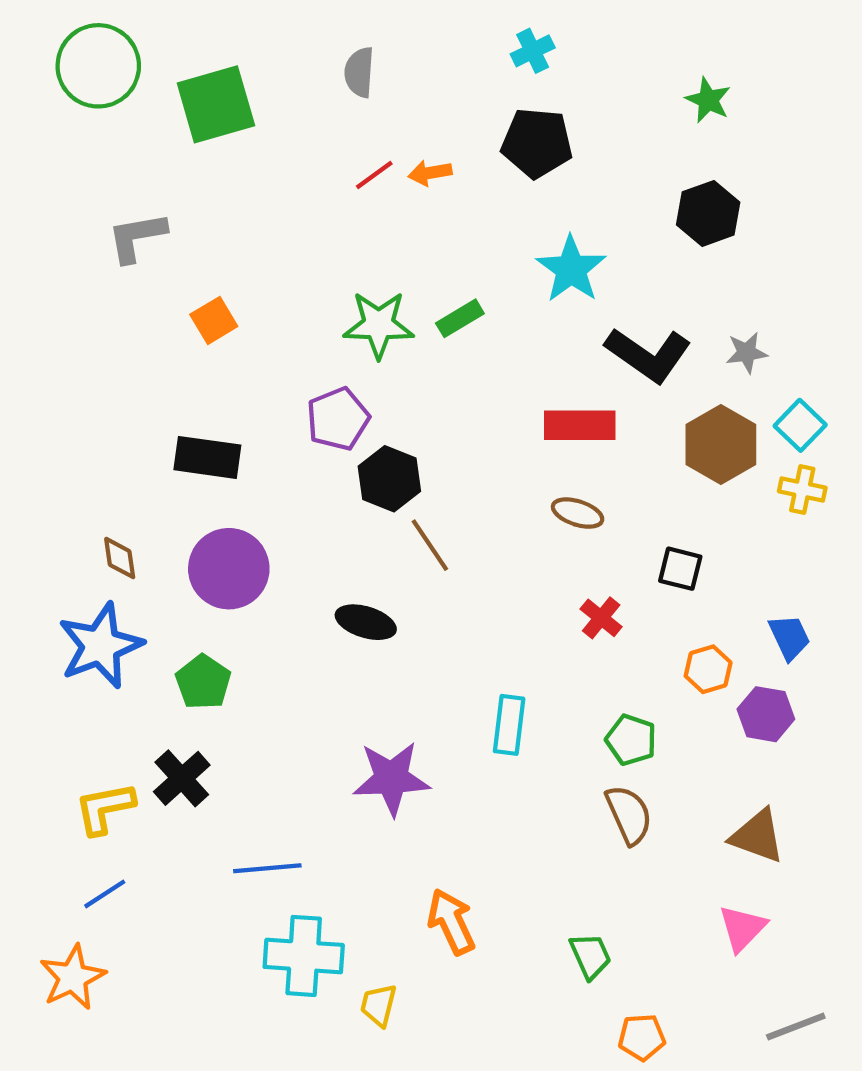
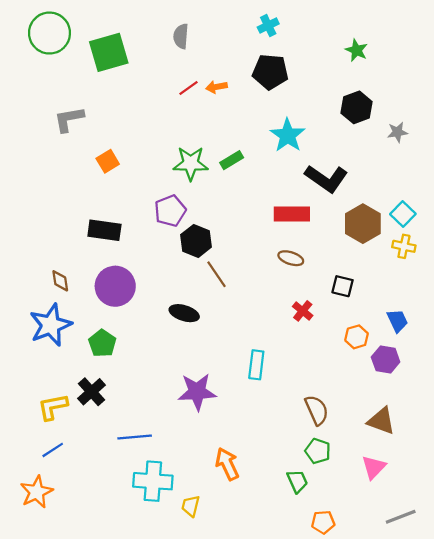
gray star: (747, 353) -> (397, 132), moved
green pentagon: (631, 740) -> (318, 451), moved

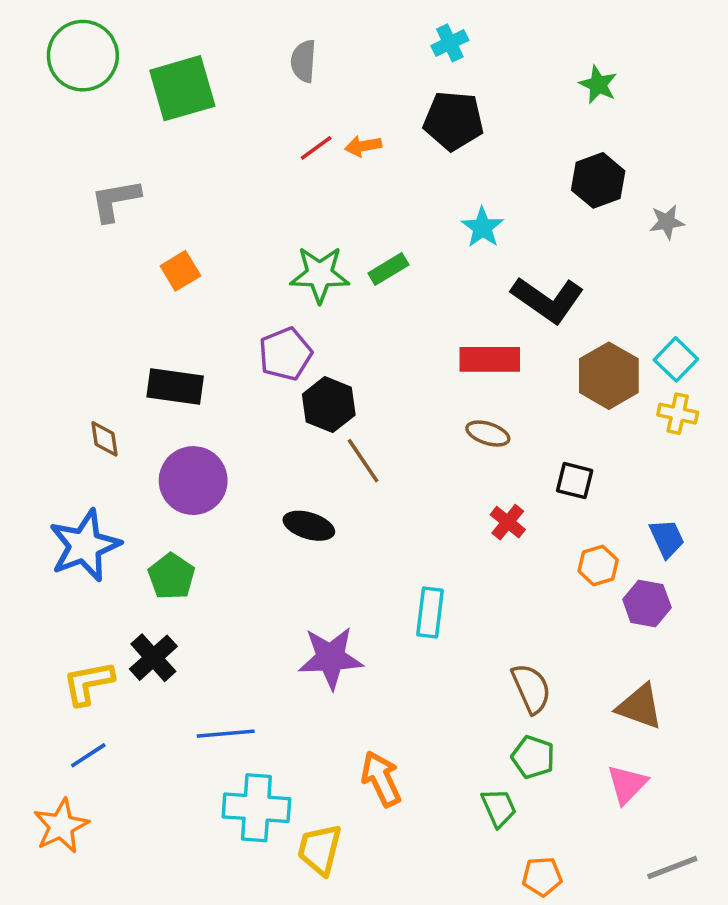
cyan star: (288, 135) -> (482, 227), size x0.7
brown diamond: (60, 281) -> (105, 439), moved
yellow trapezoid: (191, 506) -> (320, 849), size x1.4

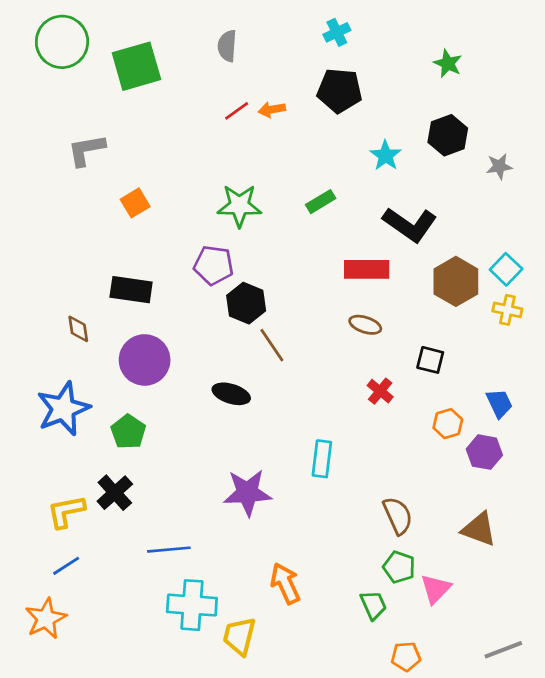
cyan star: (482, 227) -> (386, 156), moved
green rectangle: (388, 269) -> (321, 202), moved
purple pentagon: (285, 354) -> (214, 265), turned 30
pink triangle: (627, 784) -> (436, 589), moved

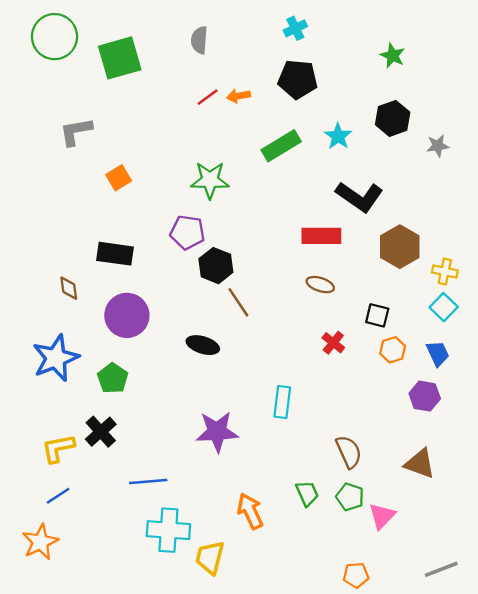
green rectangle: (321, 202) -> (281, 146), moved, size x1.5
cyan square: (506, 269) -> (444, 307), moved
orange hexagon: (448, 424) -> (393, 350), moved
green trapezoid: (373, 605) -> (307, 493), moved

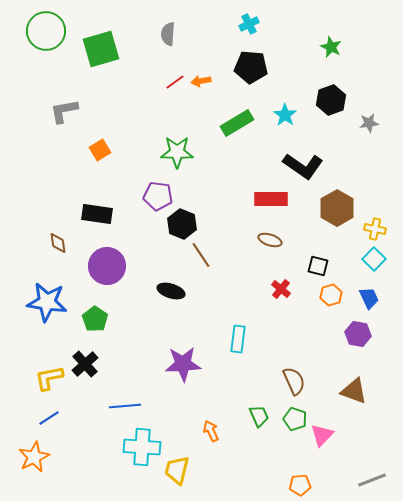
blue star: (56, 358) -> (47, 302), turned 30
orange arrow: (250, 511) -> (211, 431), size x0.7

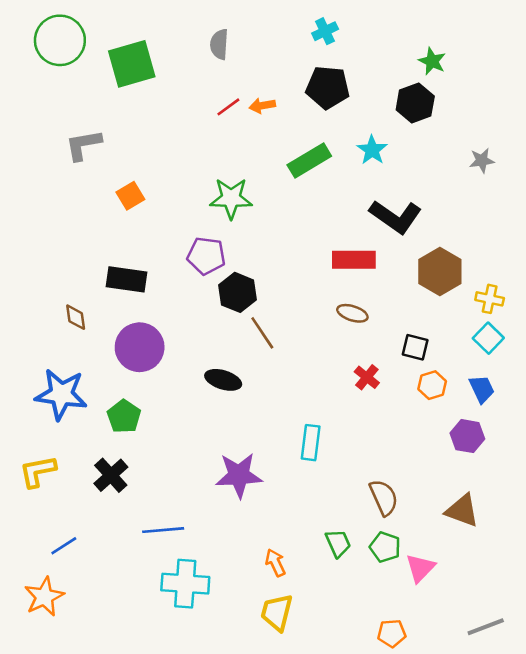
black hexagon: (331, 100) -> (415, 103), moved
yellow L-shape: (49, 378) -> (38, 471), moved
yellow trapezoid: (177, 470) -> (277, 612), moved

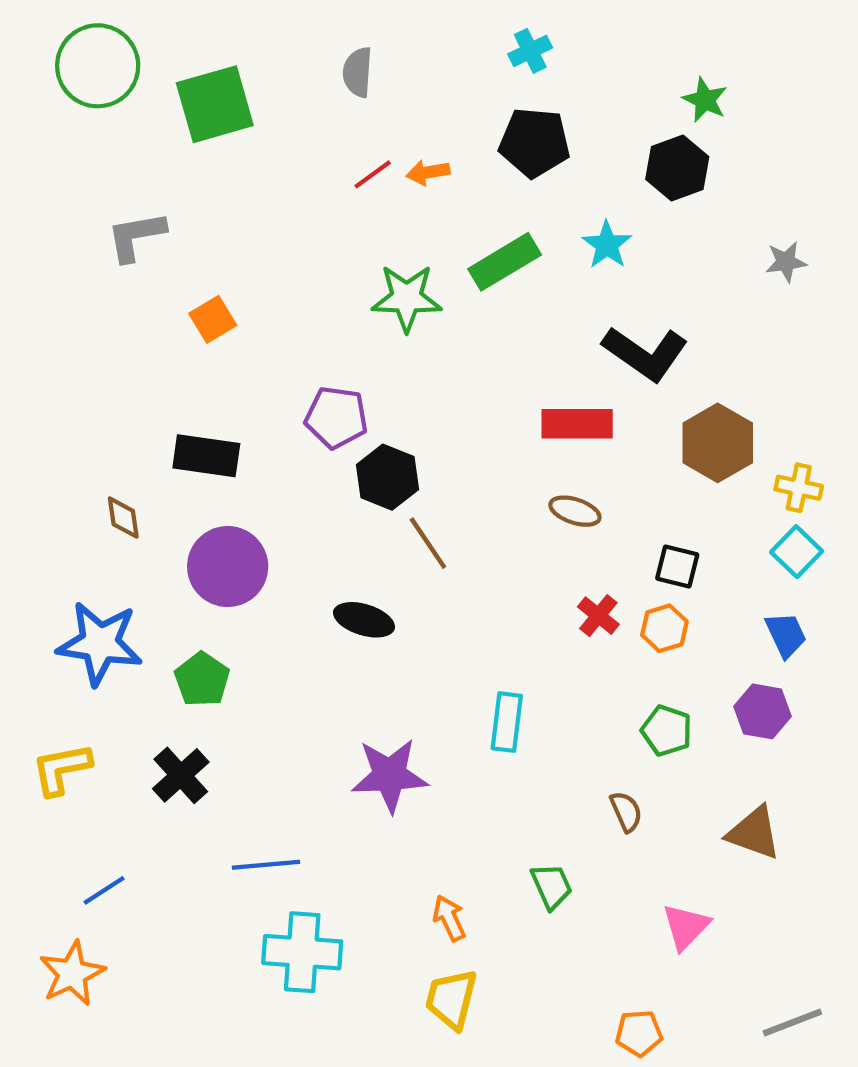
green star: (231, 198) -> (407, 298), moved
orange hexagon: (432, 385) -> (664, 628), moved
brown semicircle: (384, 497) -> (626, 812), size x0.7
green pentagon: (385, 547) -> (667, 731), moved

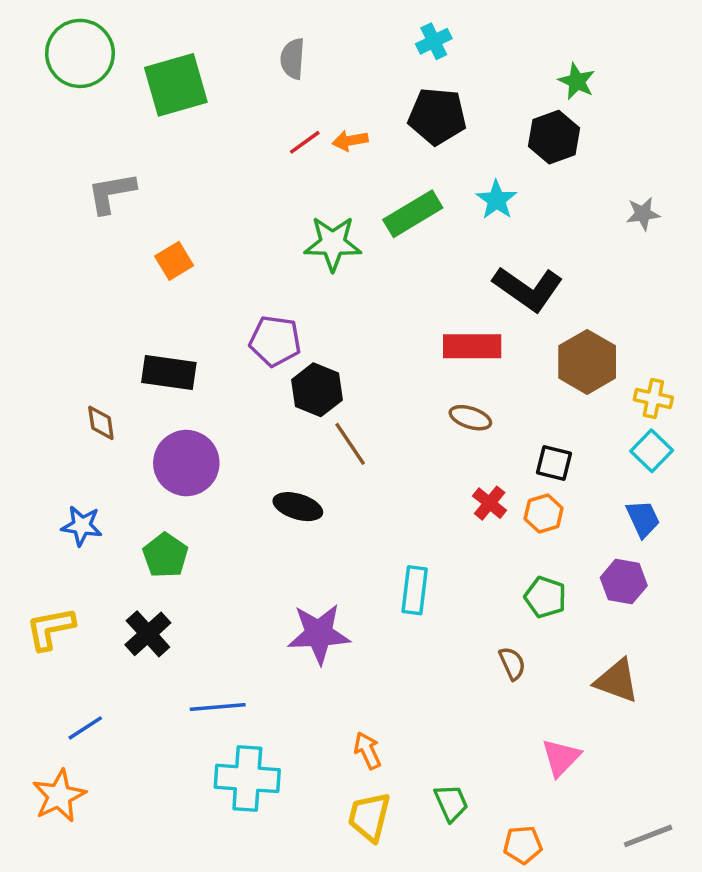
blue star: (100, 643) -> (82, 526), size x0.6
green trapezoid: (552, 886) -> (451, 803), moved

